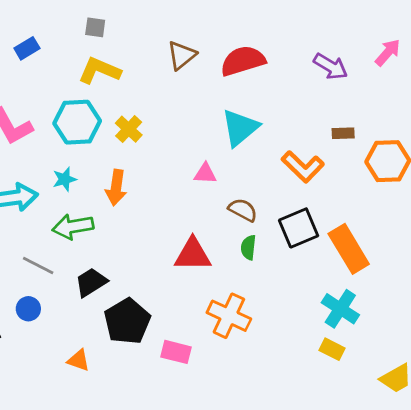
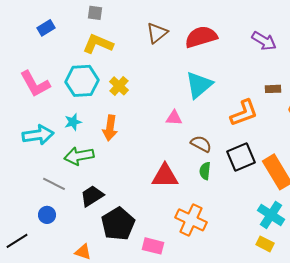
orange L-shape: (303, 167) -> (244, 113), turned -64

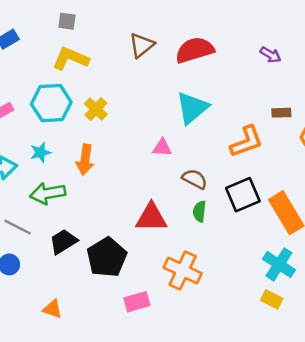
purple arrow: (264, 41) -> (271, 55), size x0.7
black pentagon: (118, 224) -> (107, 257), moved
pink rectangle: (153, 246) -> (137, 302), turned -30

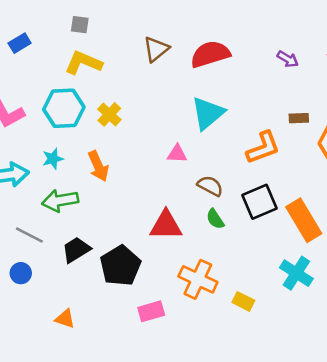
orange arrow: (85, 160) -> (98, 166), turned -32
green semicircle: (199, 211) -> (215, 219), turned -40
yellow rectangle: (272, 299) -> (243, 301), moved

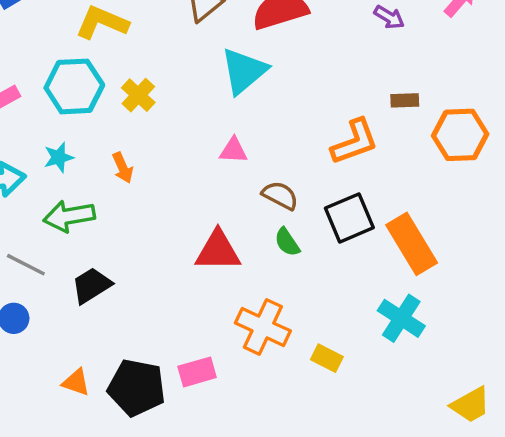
cyan triangle: (208, 113) -> (244, 71), moved
orange arrow: (98, 166) -> (123, 168), size x0.7
black pentagon: (120, 266) -> (137, 388), moved, turned -30

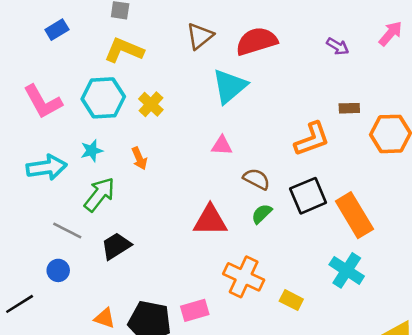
green arrow: (69, 216) -> (99, 194), turned 138
green semicircle: (287, 242) -> (262, 214), turned 80

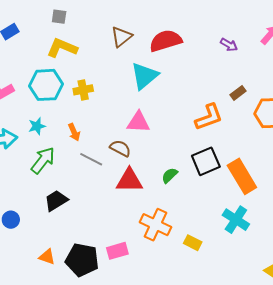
yellow cross: (151, 104) -> (83, 90), turned 36
brown rectangle: (349, 108) -> (238, 93), turned -35
pink triangle: (222, 146) -> (138, 122), size x1.4
brown semicircle: (257, 179) -> (120, 148), moved
gray line: (67, 231) -> (91, 159), moved

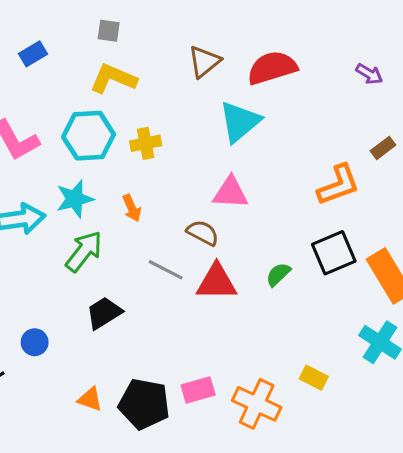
cyan star: (37, 126) -> (75, 199), size x1.4
gray line: (91, 159) -> (166, 270), moved
orange cross: (156, 225) -> (257, 404), moved

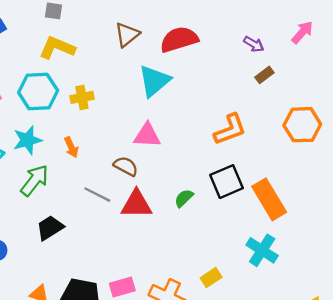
brown rectangle: (383, 148) -> (264, 75), moved
yellow rectangle: (314, 378) -> (211, 278), turned -60

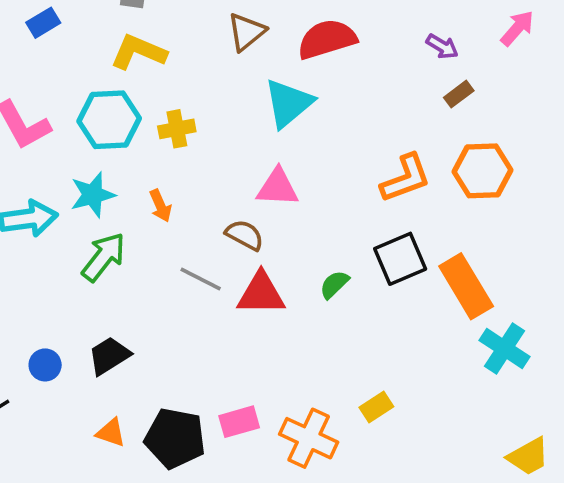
orange hexagon: (302, 125) -> (483, 171), moved
black trapezoid: (50, 228) -> (109, 356), moved
cyan cross: (262, 250) -> (504, 348), moved

